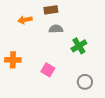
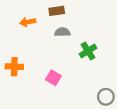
gray circle: (85, 82) -> (106, 97), moved

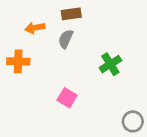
gray semicircle: (62, 32) -> (66, 39), moved, turned -64
orange cross: (14, 67) -> (18, 61), moved

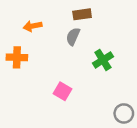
brown rectangle: (71, 14) -> (82, 14), moved
gray semicircle: (66, 39) -> (73, 36), moved

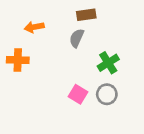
pink square: (63, 91) -> (78, 94), moved
gray circle: (124, 113) -> (107, 94), moved

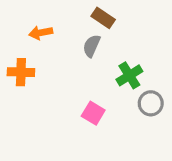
brown rectangle: (86, 15) -> (103, 18), turned 42
gray circle: (107, 94) -> (151, 103), moved

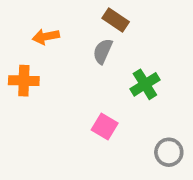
gray circle: (151, 103) -> (169, 152), moved

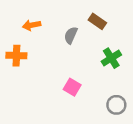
brown rectangle: (116, 20) -> (97, 21), moved
green cross: (145, 84) -> (111, 58), moved

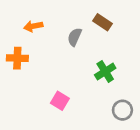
green cross: (111, 58) -> (105, 72), moved
pink square: (72, 87) -> (60, 101), moved

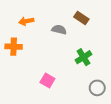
gray semicircle: (75, 37) -> (59, 30), turned 80

